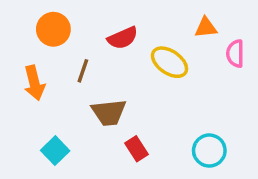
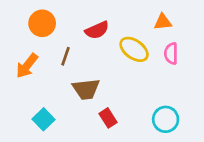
pink semicircle: (235, 54) -> (171, 53), moved
orange arrow: (34, 83) -> (27, 66), turned 52

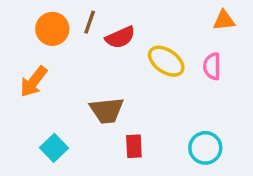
orange triangle: (163, 22) -> (224, 20), moved
brown line: (65, 56) -> (90, 22), moved
red rectangle: (108, 118) -> (134, 146), turned 30

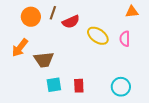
brown trapezoid: (107, 110) -> (44, 60), moved
cyan square: (54, 148) -> (54, 85), moved, turned 35

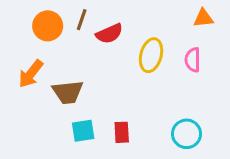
yellow ellipse: (98, 36) -> (151, 55), turned 70

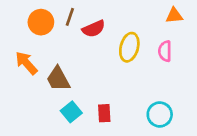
orange arrow: (31, 74) -> (26, 63), turned 100
brown trapezoid: (68, 92) -> (58, 79), turned 68
cyan square: (83, 131) -> (71, 112), turned -30

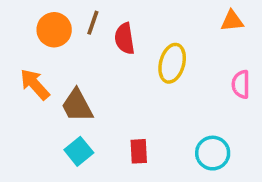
red semicircle: (94, 29) -> (125, 39), turned 105
pink semicircle: (165, 51) -> (241, 84), moved
cyan square: (71, 112) -> (79, 151), moved

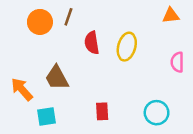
red semicircle: (125, 39) -> (92, 43), moved
orange arrow: (35, 84) -> (22, 89), moved
cyan square: (79, 151) -> (46, 117), moved, turned 30

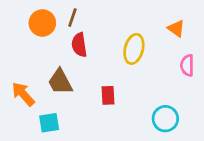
orange triangle: (171, 15) -> (176, 28), moved, turned 42
red semicircle: (92, 43) -> (79, 45), moved
red rectangle: (102, 111) -> (108, 95), moved

